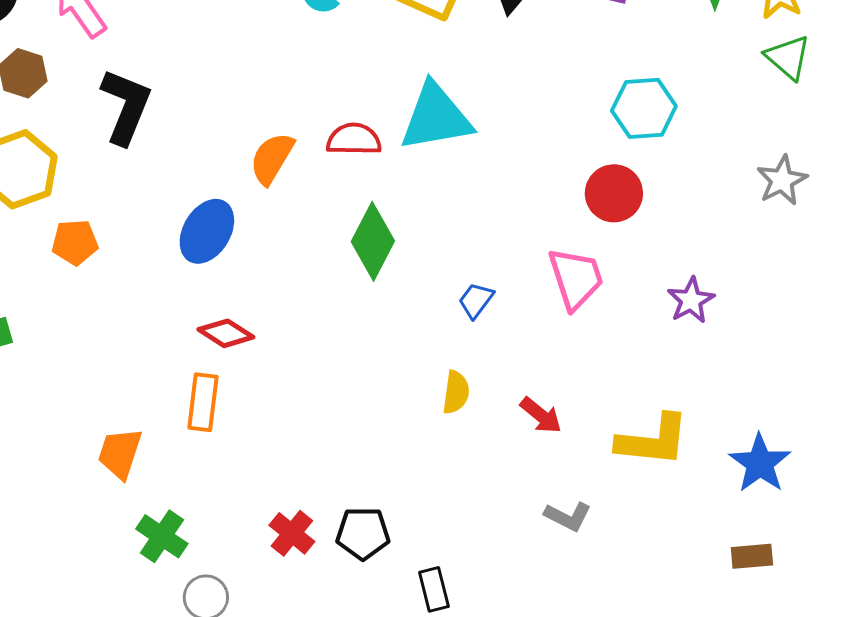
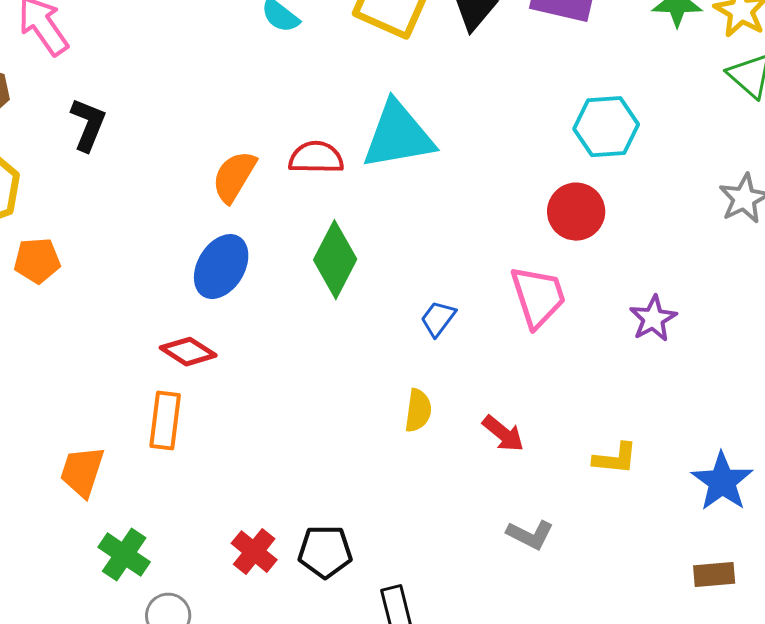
black L-shape: (126, 106) -> (88, 125), size x0.7
blue ellipse: (207, 231) -> (221, 267), moved
yellow L-shape: (653, 440) -> (615, 459), size x0.6

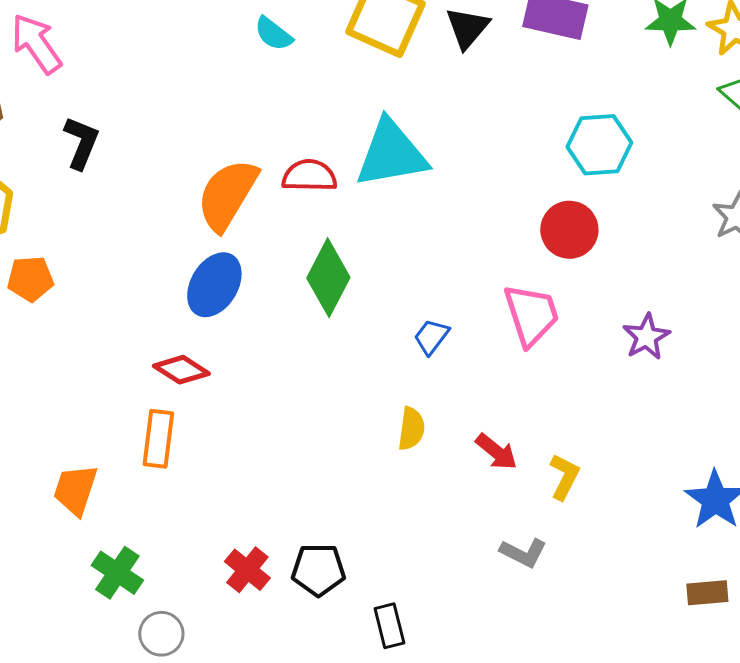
orange semicircle: (234, 177) -> (227, 195), size x1.4
yellow L-shape: (615, 459) -> (564, 477), moved, turned -69

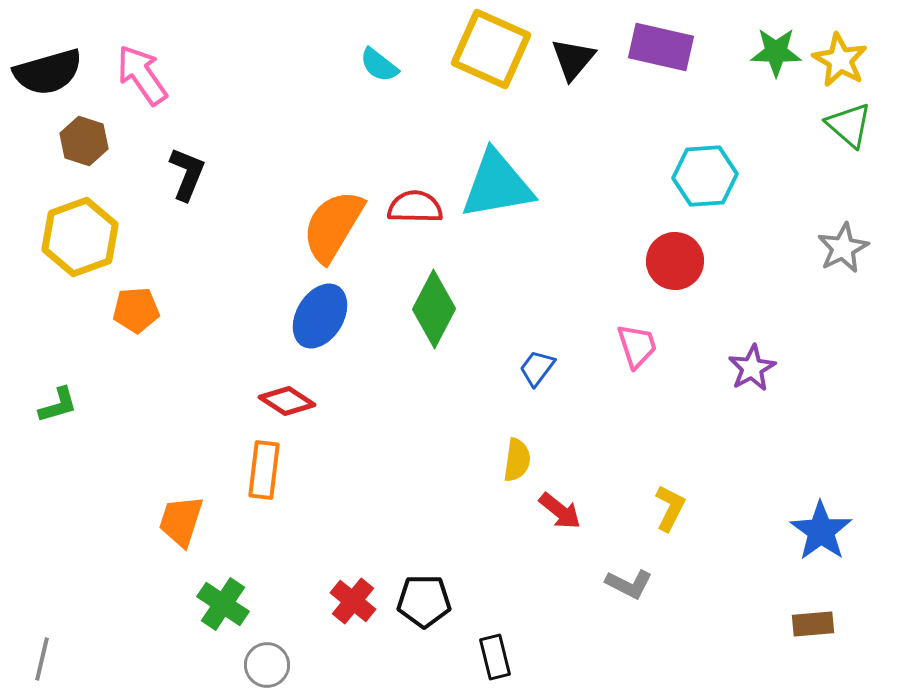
pink trapezoid: (531, 315) -> (637, 346), size x0.7
red arrow: (496, 452) -> (560, 511), moved

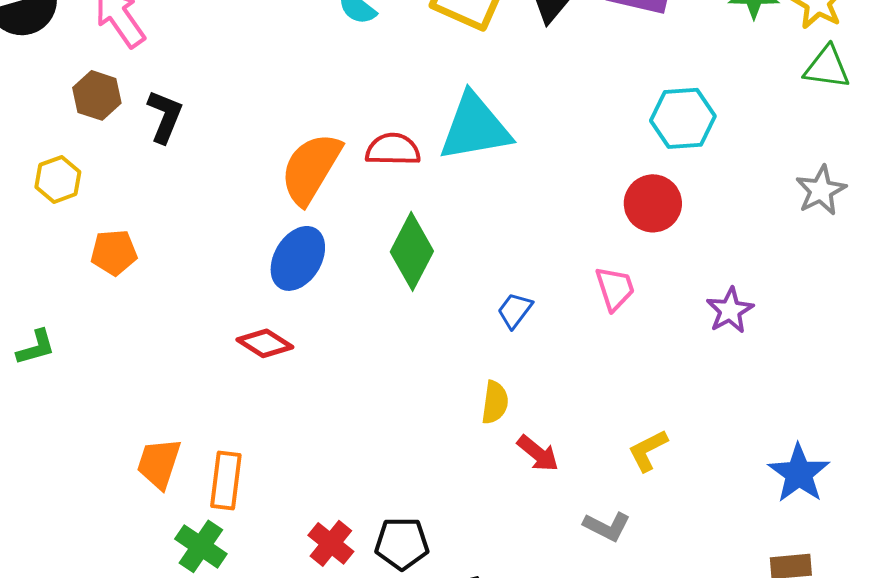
green triangle: (849, 125) -> (827, 67), turned -33
brown hexagon: (84, 141) -> (97, 95), moved
yellow hexagon: (80, 237) -> (58, 179), size x0.6
orange rectangle: (264, 470) -> (226, 480), moved
yellow L-shape: (670, 508) -> (648, 450), turned -144

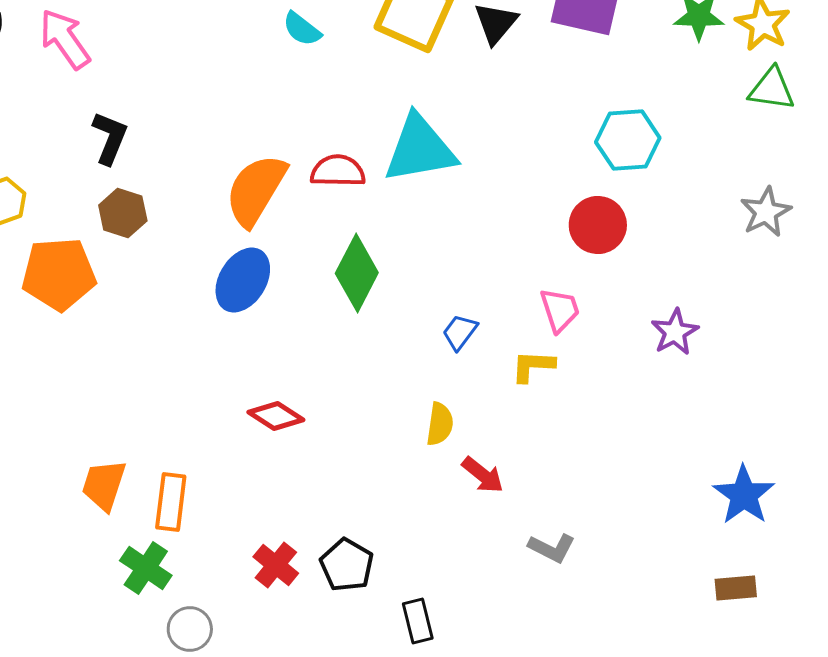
brown hexagon: (97, 95) -> (123, 213), moved
orange pentagon: (114, 252) -> (59, 274), size x1.6
red diamond: (265, 343) -> (276, 416), moved
yellow L-shape: (648, 450) -> (533, 366), moved, turned 30
black pentagon: (402, 543) -> (347, 565), turned 30

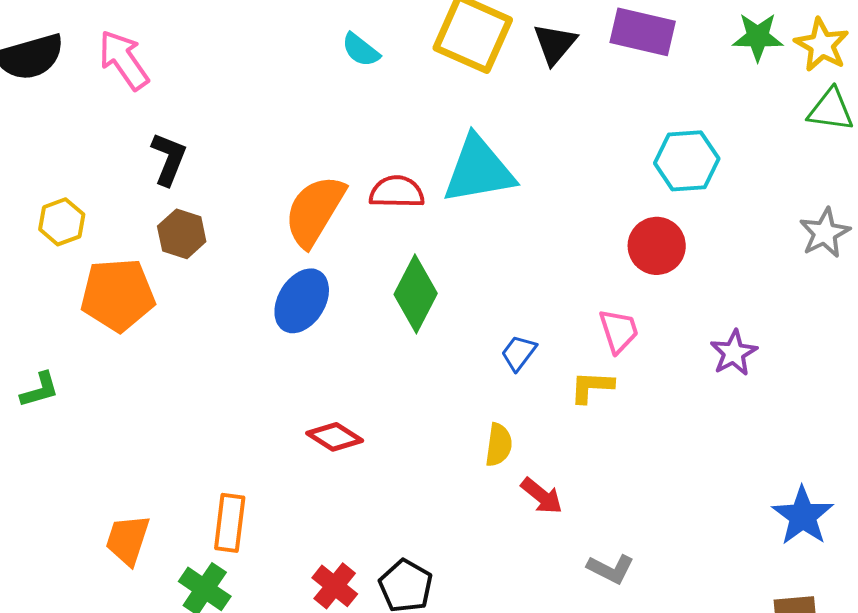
orange trapezoid: (104, 485) -> (128, 540), moved

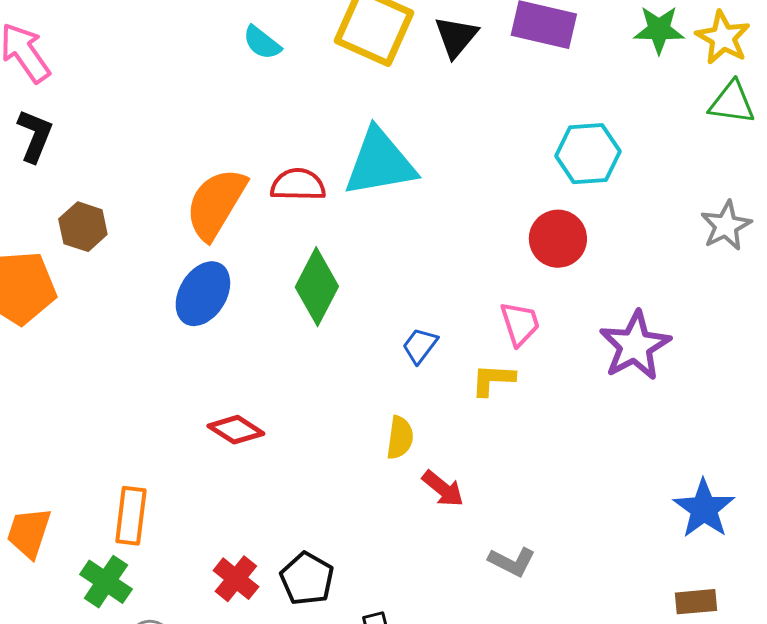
black L-shape: (169, 159) -> (35, 136), moved
purple star: (734, 353) -> (635, 346), size x1.5

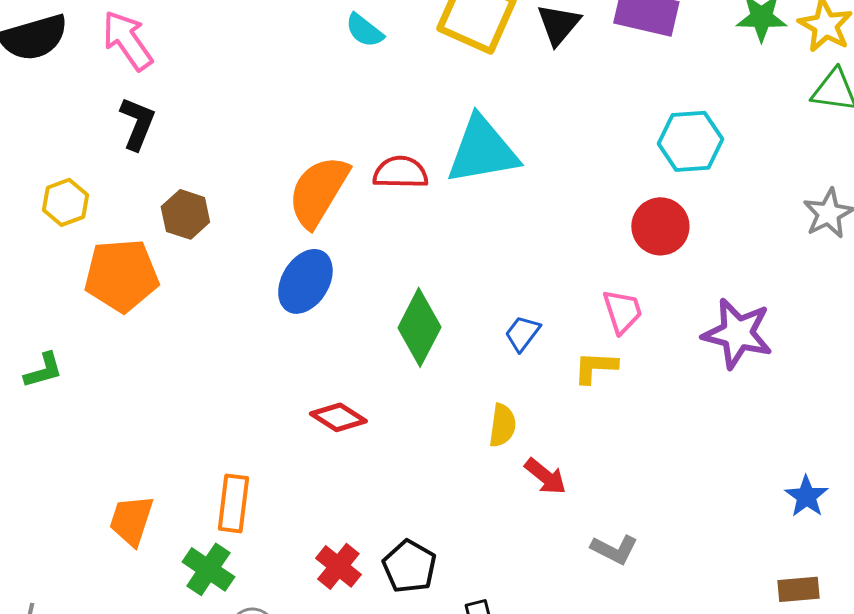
green diamond: (317, 287) -> (419, 327), moved
purple star: (635, 346) -> (737, 333), turned -30
blue star: (704, 509) -> (806, 496), size x0.7

